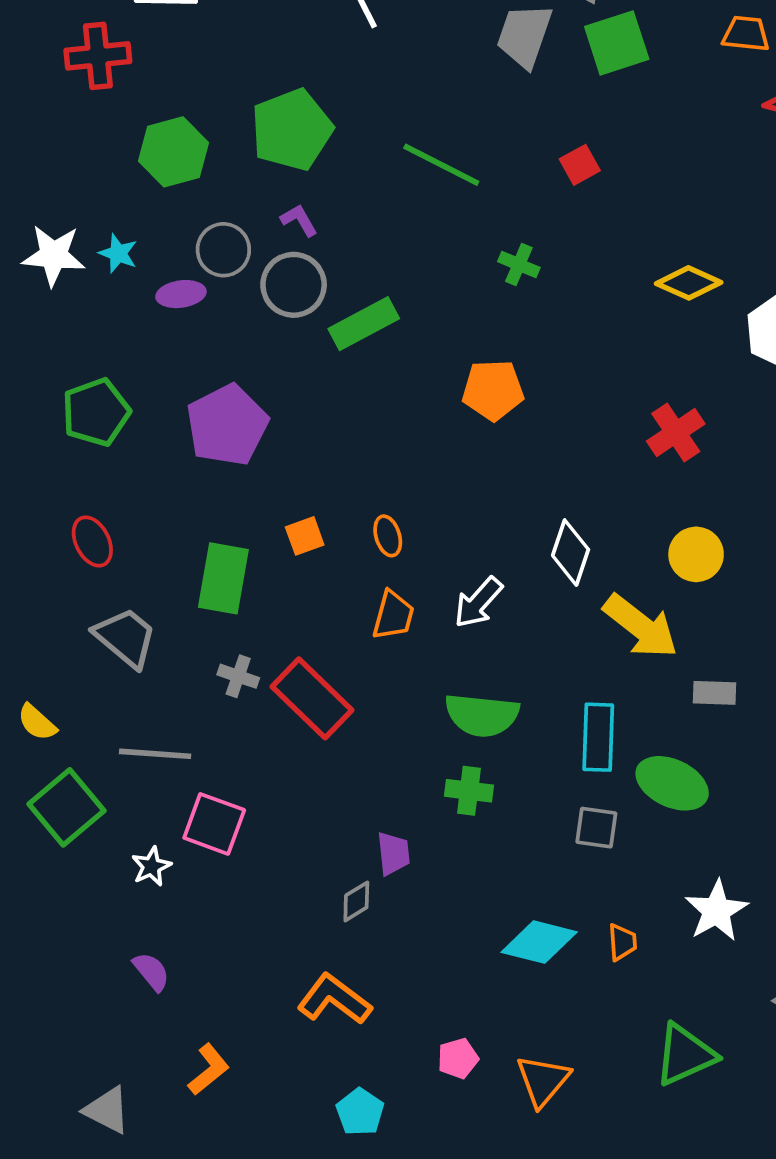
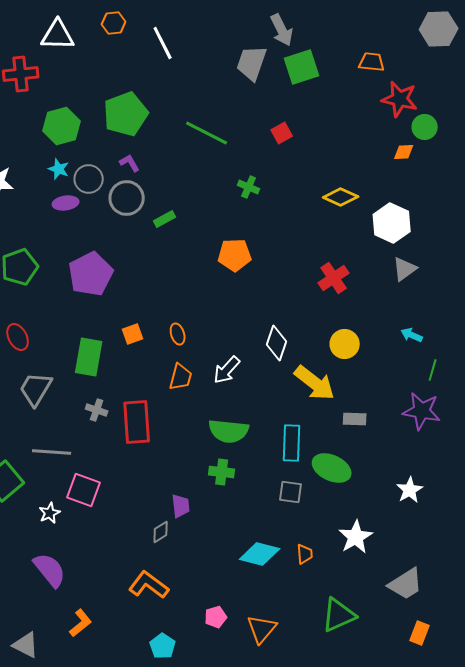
cyan star: (118, 253) -> (59, 169), moved
green rectangle: (364, 324) -> (165, 219), size x0.6
gray trapezoid: (126, 637) -> (36, 389), turned -99
red rectangle: (312, 698) -> (137, 422), turned 42
purple semicircle: (151, 972) -> (50, 570), size x1.6

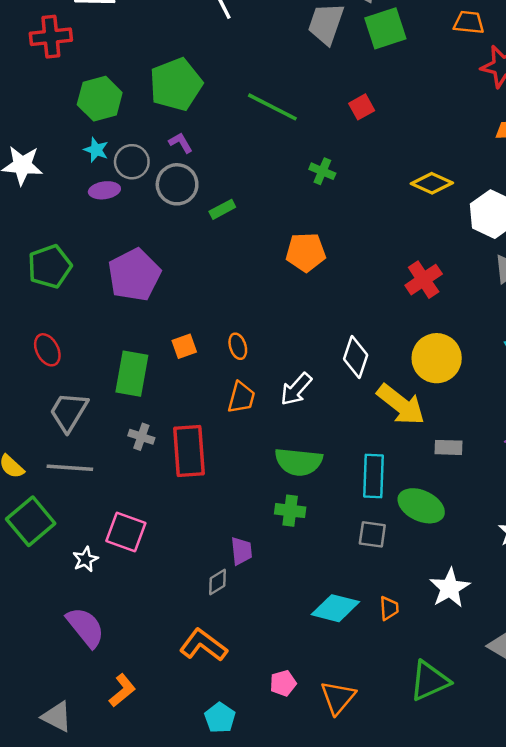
yellow circle: (345, 344) -> (437, 358), size x1.4
gray line: (52, 452) -> (70, 468), moved

